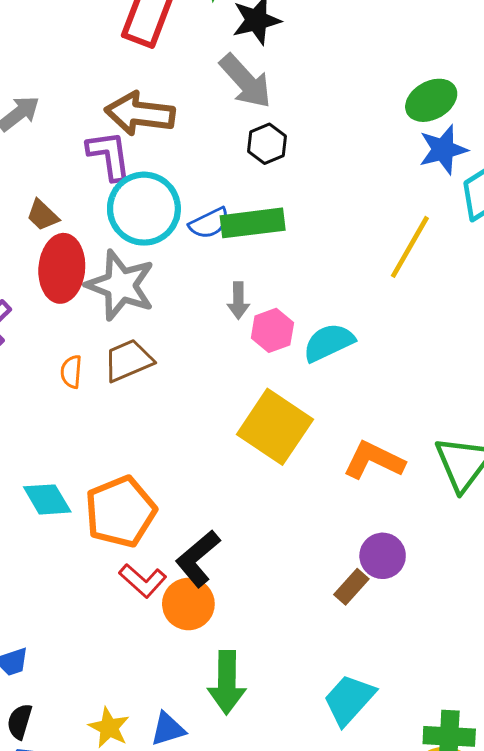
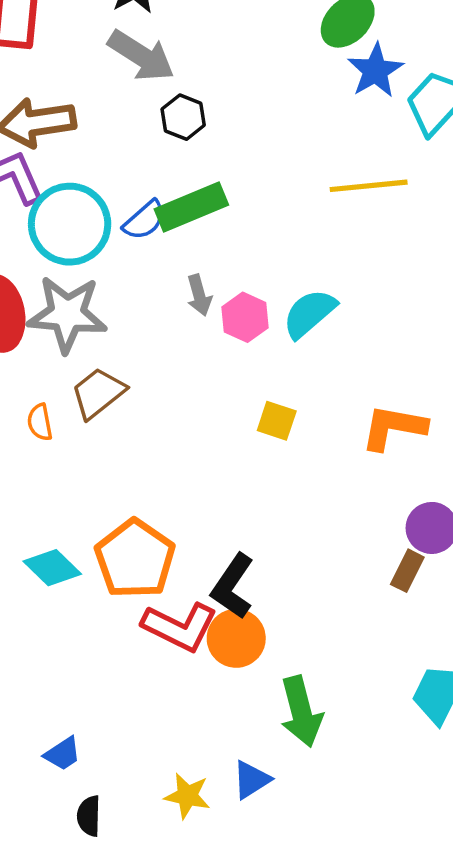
yellow line: (410, 247) -> (369, 186), turned 70
yellow square: (275, 427) -> (277, 421), size x0.5
red L-shape: (143, 581) -> (180, 627), size x1.4

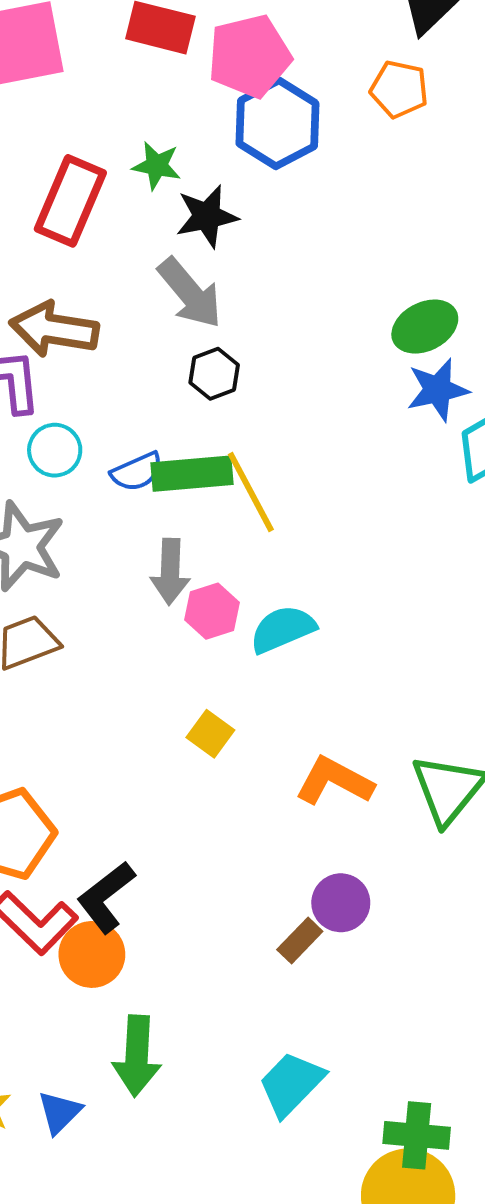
yellow line: (369, 186) -> (251, 492), moved, turned 50
cyan circle: (70, 224) -> (55, 450), size x0.6
gray arrow: (199, 295) -> (170, 572), size x1.4
blue triangle: (251, 780) -> (59, 1112), turned -30

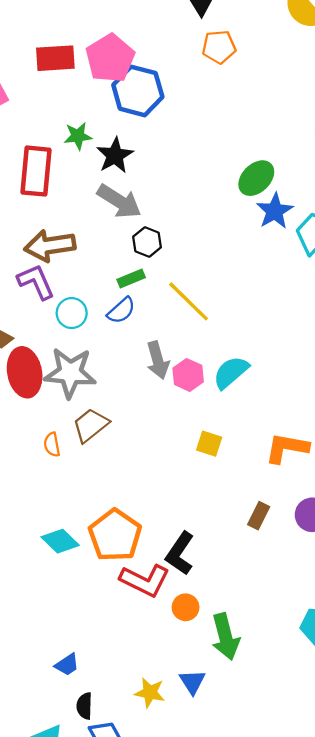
orange pentagon: (399, 89) -> (219, 47), moved
green rectangle: (192, 474) -> (131, 279), moved, size x0.6
brown rectangle: (300, 940) -> (259, 516), moved
orange circle: (92, 954) -> (186, 607), moved, size x0.7

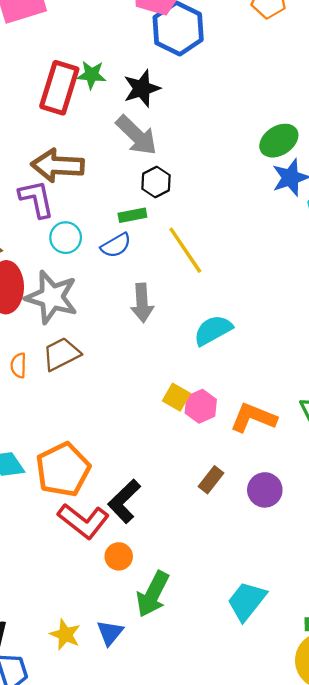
green star: (78, 136) -> (92, 75), moved
pink hexagon: (188, 375) -> (201, 406), moved
green arrow: (225, 637) -> (153, 594), turned 30

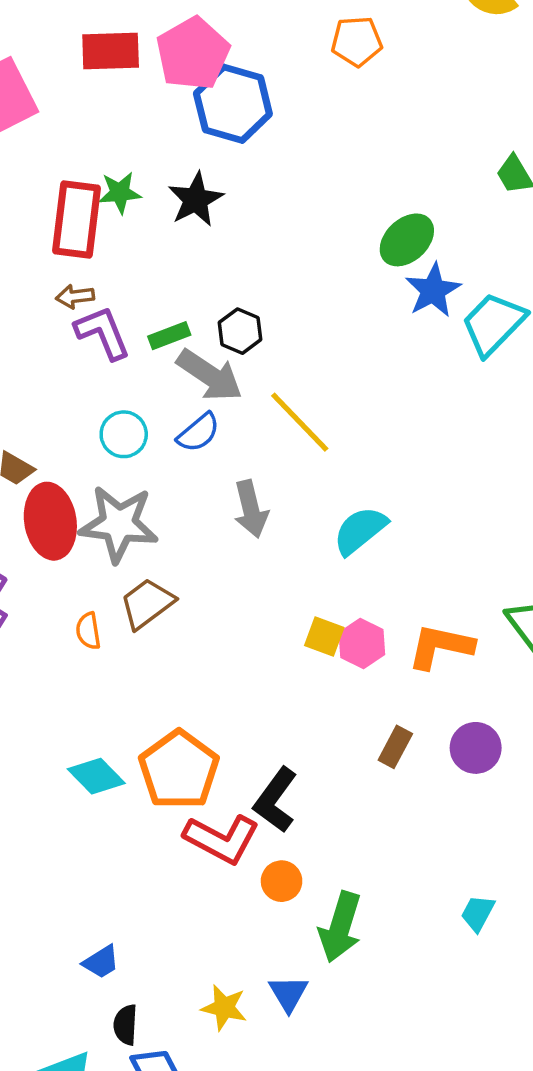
gray arrow: (136, 135) -> (210, 375), moved
brown arrow: (58, 165) -> (75, 296), moved, size x0.5
purple L-shape: (36, 199) -> (103, 333), moved
green rectangle: (132, 215) -> (169, 336), moved
cyan trapezoid: (247, 601) -> (478, 913), size x0.6

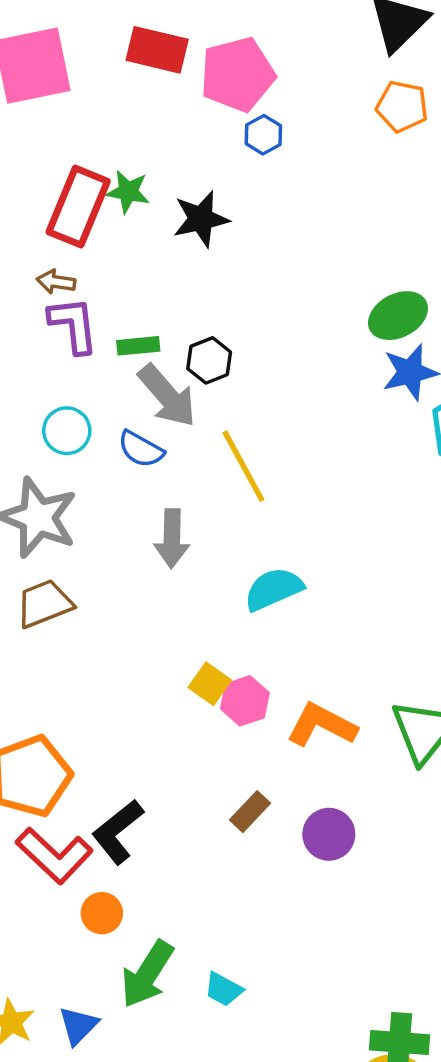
blue hexagon: (233, 104) -> (263, 135), size x0.5
blue semicircle: (198, 433) -> (141, 449), turned 54
cyan trapezoid: (478, 913) -> (223, 989), moved, turned -105

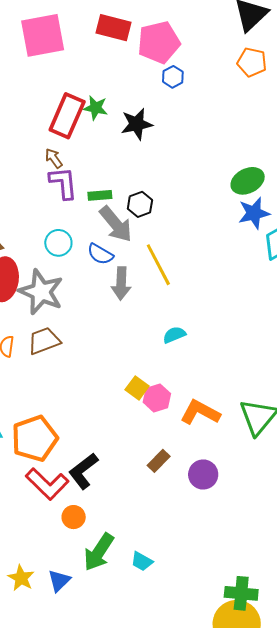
brown arrow: (56, 282) -> (54, 158), turned 45
gray arrow: (172, 539) -> (121, 283), moved
cyan semicircle: (274, 589) -> (174, 335), size x0.7

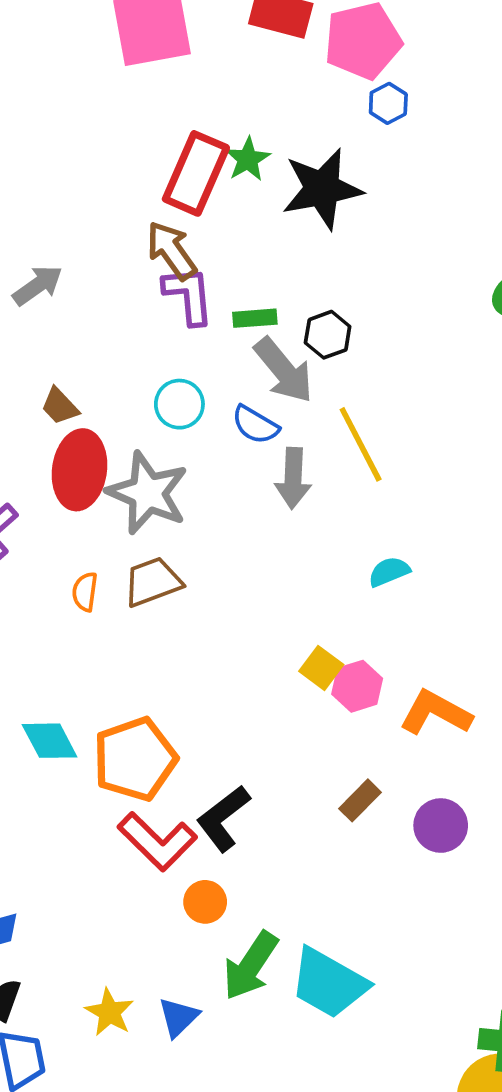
green star: (96, 108) -> (248, 159), turned 30
black star: (137, 124) -> (322, 189), size x1.4
brown arrow: (54, 158) -> (171, 250), size x1.6
cyan trapezoid: (142, 561) -> (329, 983), size x2.0

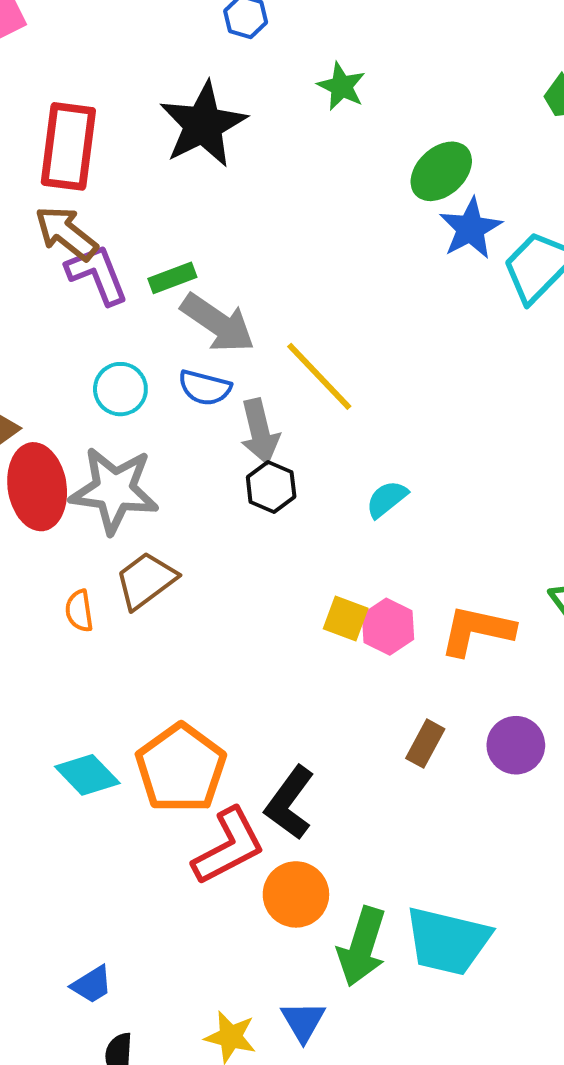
green star: (248, 159) -> (341, 86), moved
black hexagon: (328, 335) -> (271, 487), moved
red L-shape: (157, 841) -> (229, 846), turned -56
orange circle: (205, 902) -> (296, 894), size x1.4

